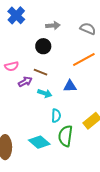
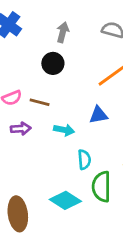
gray arrow: (53, 26) -> (63, 32), turned -64
brown line: (40, 72) -> (40, 102), moved
purple arrow: (25, 82) -> (21, 129), moved, turned 32

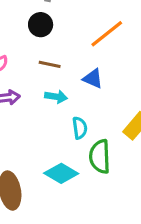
brown line: (40, 102) -> (50, 64), moved
blue triangle: (98, 115) -> (93, 78), turned 36

